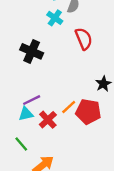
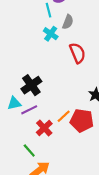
black cross: (32, 51) -> (31, 85), moved, turned 30
cyan triangle: (26, 114) -> (14, 103), moved
green line: (21, 144) -> (29, 151), moved

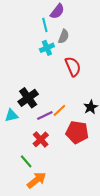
cyan cross: (51, 34) -> (47, 48), turned 32
purple line: (29, 110) -> (45, 116), moved
orange line: (64, 116) -> (59, 110), moved

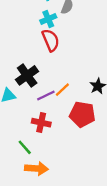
red semicircle: (73, 67) -> (51, 40), moved
red cross: (41, 139) -> (41, 123), turned -35
orange arrow: (36, 180) -> (36, 168), turned 42

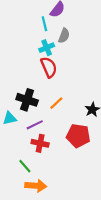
black cross: (27, 75) -> (27, 100), turned -36
orange line: (62, 90) -> (56, 103), moved
purple line: (46, 95) -> (35, 125), moved

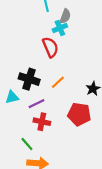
cyan cross: (47, 48) -> (60, 28), moved

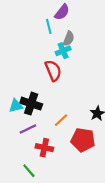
orange line: (58, 82) -> (61, 120), moved
cyan triangle: (12, 97) -> (16, 106), moved
purple line: (37, 104) -> (28, 129), moved

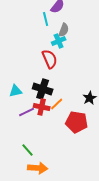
black cross: (31, 104) -> (43, 89), moved
red cross: (44, 148) -> (42, 107), moved

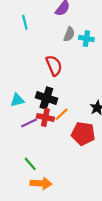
cyan line: (46, 19) -> (25, 22), moved
cyan cross: (59, 41) -> (86, 39), moved, turned 32

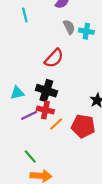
gray semicircle: (69, 34) -> (69, 27), turned -48
red semicircle: (54, 66) -> (54, 58), turned 66
orange line: (62, 114) -> (56, 124), moved

